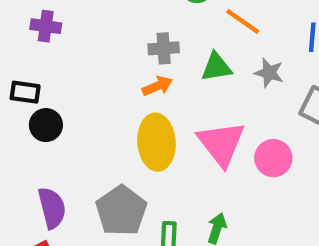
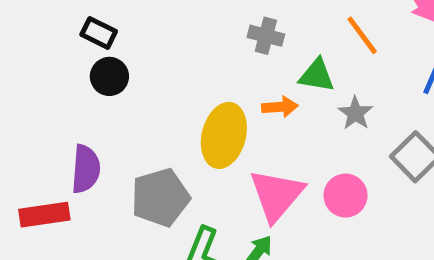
gray star: (269, 73) -> (355, 113), moved
orange arrow: (157, 86) -> (280, 107), moved
pink triangle: (221, 144) -> (277, 195), moved

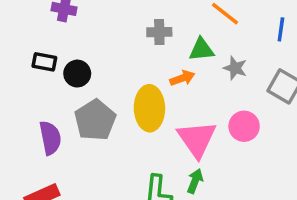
black circle: (109, 76) -> (77, 74), moved
purple semicircle: (86, 169) -> (50, 138), moved
gray pentagon: (160, 197) -> (95, 120), moved

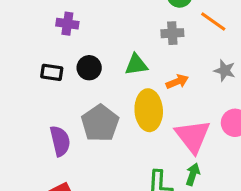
gray cross: (159, 32) -> (172, 33), moved
green triangle: (202, 50) -> (136, 65), moved
black circle: (77, 74) -> (89, 68), moved

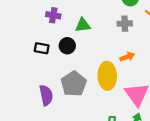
green triangle: (136, 65) -> (83, 25), moved

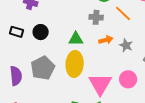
green triangle: (83, 25) -> (76, 39), moved
orange arrow: (127, 57) -> (106, 40), moved

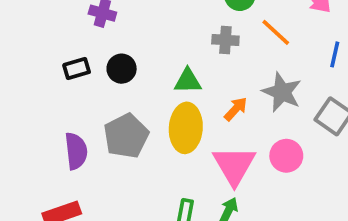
black rectangle: (17, 32) -> (77, 69), turned -32
orange arrow: (106, 40) -> (236, 109), moved, turned -32
gray star: (126, 45) -> (282, 92), size x1.5

